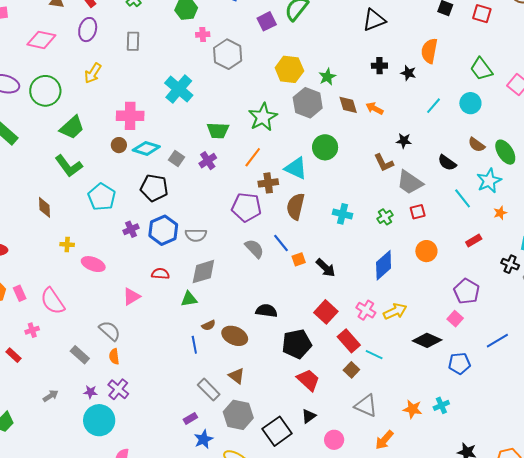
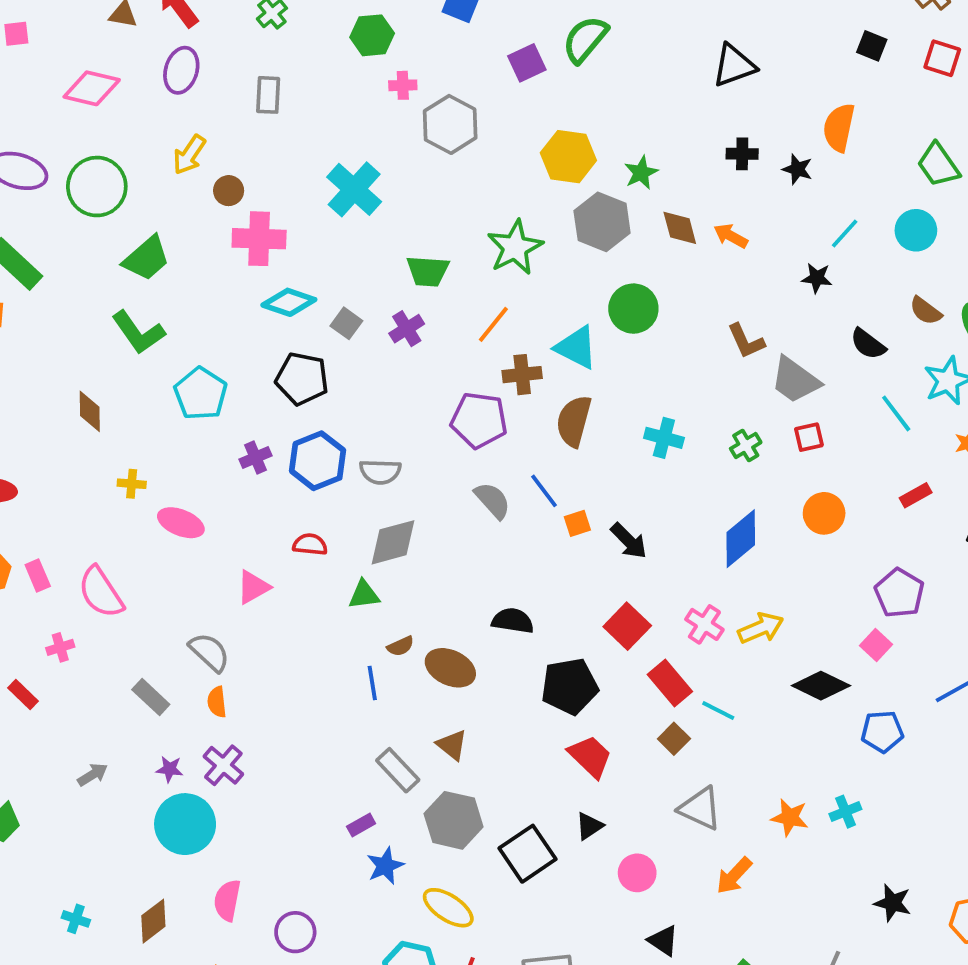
black star: (404, 141) -> (817, 278), moved
brown circle: (119, 145) -> (229, 191), moved

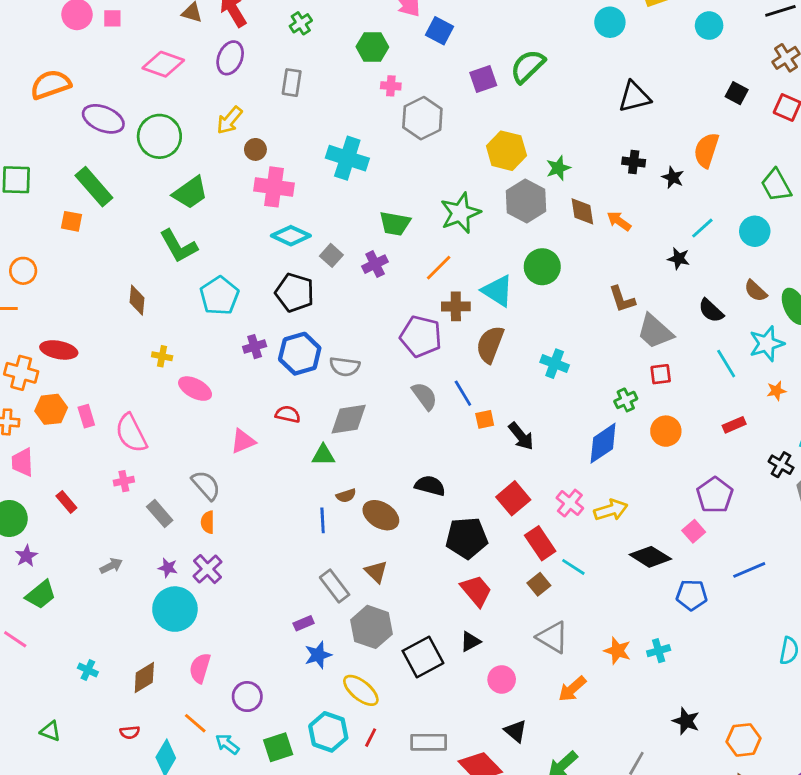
cyan cross: (354, 189) -> (347, 158), turned -30
green cross: (746, 446) -> (626, 400), moved
pink cross: (60, 647) -> (124, 481), moved

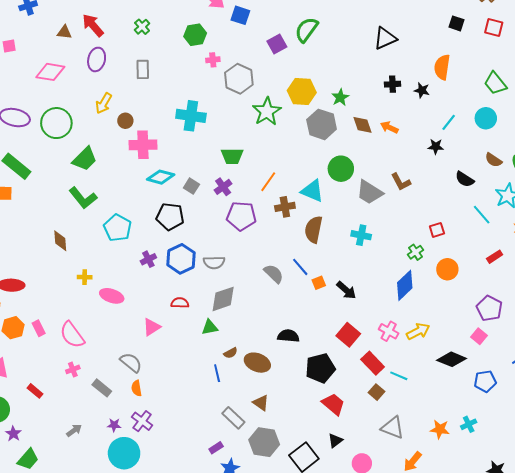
green star: (460, 213) -> (267, 112), moved
gray trapezoid: (655, 331) -> (370, 192), moved
purple pentagon: (421, 336) -> (241, 216), moved

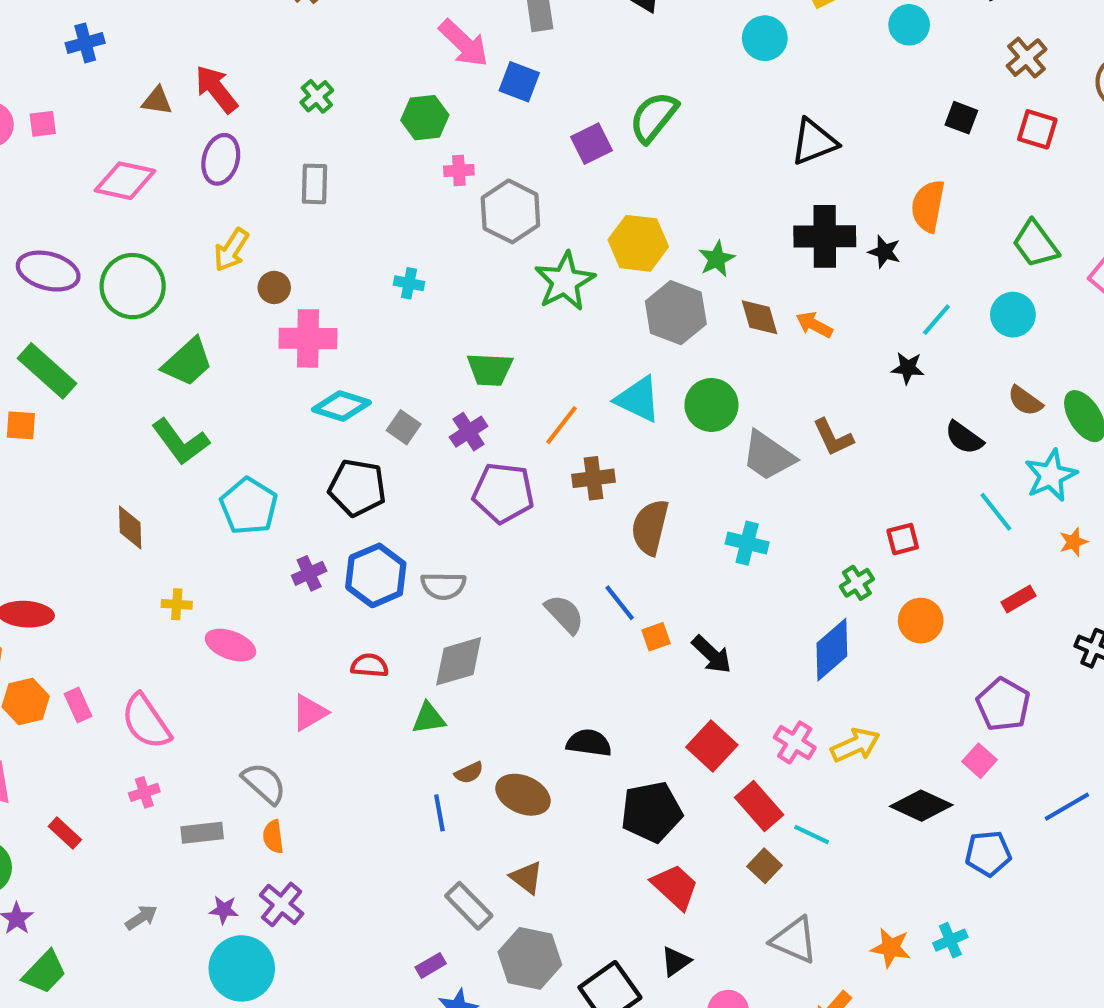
black cross: (392, 84) -> (825, 236), size x1.8
cyan cross: (191, 116) -> (409, 283), size x0.5
cyan triangle: (312, 191) -> (638, 399), moved
gray rectangle: (102, 388) -> (202, 833), turned -48

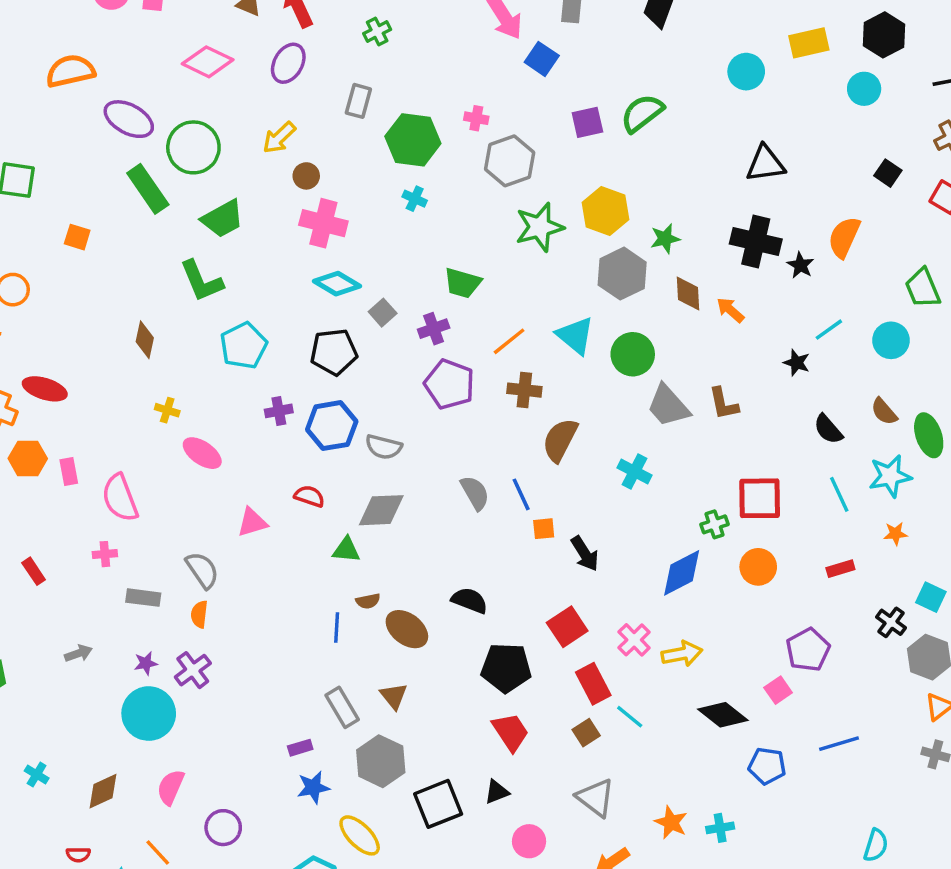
green hexagon: (425, 118) -> (413, 140), moved, size x1.4
green rectangle: (47, 371) -> (148, 189), moved
black pentagon: (357, 488) -> (334, 352), turned -30
red square: (903, 539) -> (760, 498), size x1.8
purple star: (224, 910) -> (146, 663), turned -30

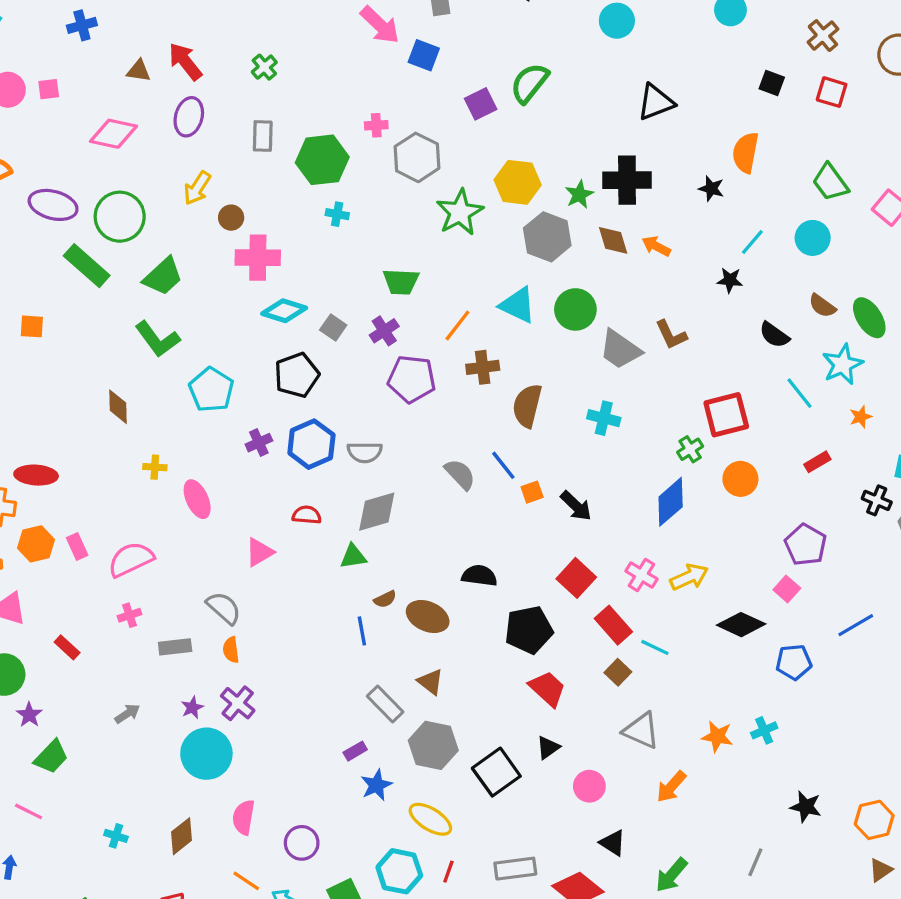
black cross: (756, 242) -> (627, 180), moved
pink ellipse: (202, 453) -> (197, 499), turned 45
pink semicircle: (120, 498) -> (131, 559), turned 99

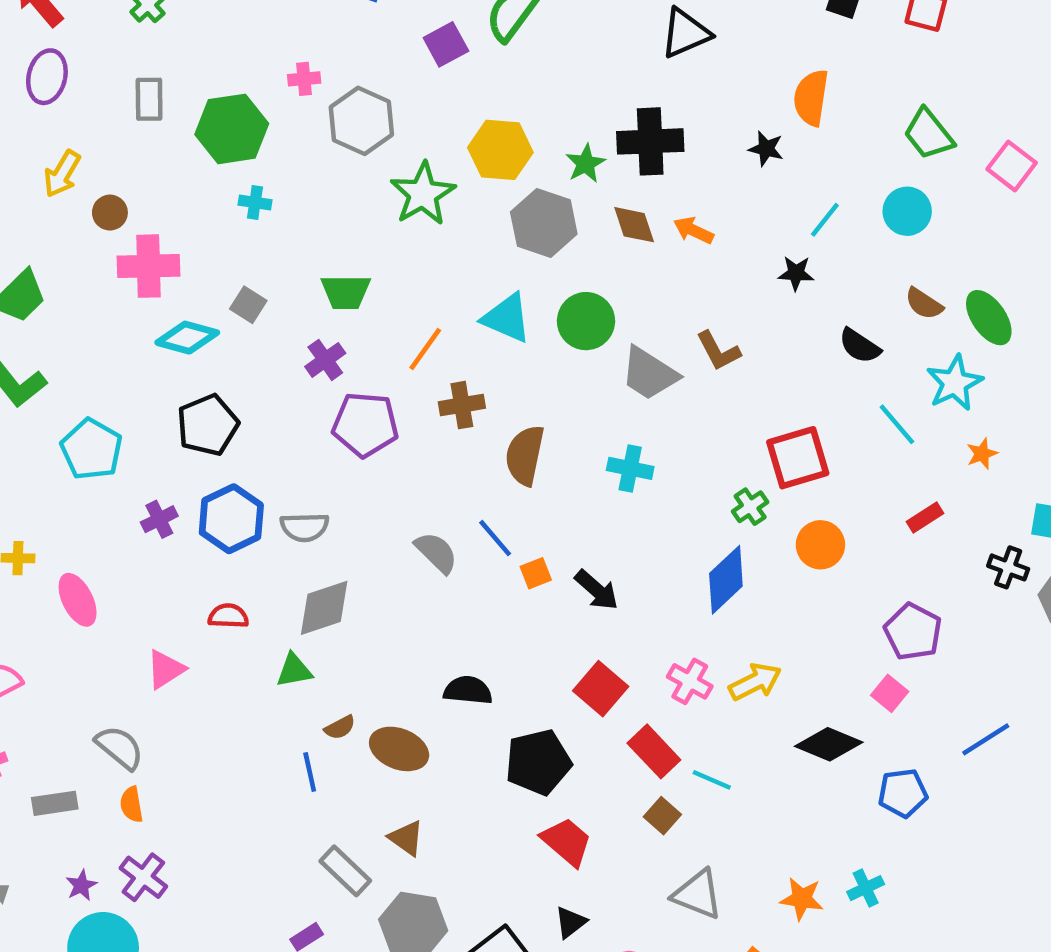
gray square: (333, 327) -> (248, 305), moved

